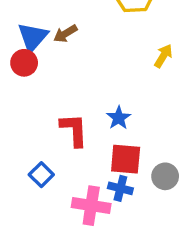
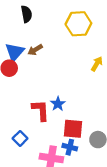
blue star: (119, 118) -> (58, 104), moved

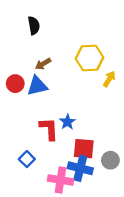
yellow hexagon: (78, 24) -> (90, 58), moved
blue triangle: (15, 52) -> (37, 86), moved, turned 36
blue cross: (70, 147) -> (80, 168), size x1.5

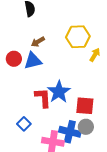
blue star: (67, 122) -> (59, 92), size x1.6
red square: (84, 149) -> (85, 106), moved
gray circle: (110, 160) -> (86, 127), moved

